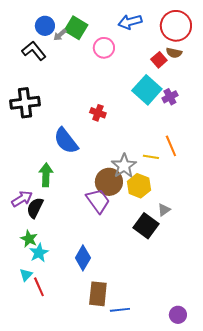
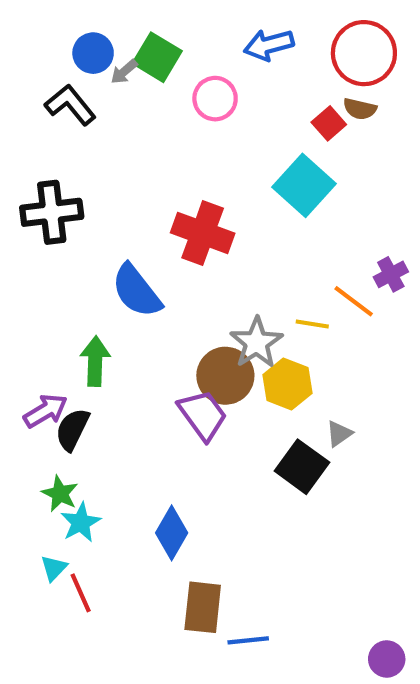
purple cross: (170, 97) -> (391, 274), moved
red cross: (98, 113) -> (203, 233), size x1.8
orange line: (171, 146) -> (354, 301), turned -30
purple circle: (178, 315) -> (387, 659), moved

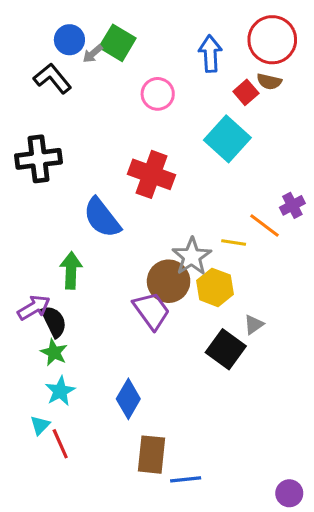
blue arrow: (269, 45) -> (210, 54), moved, turned 102
pink circle: (215, 99) -> (158, 94), moved
black semicircle: (72, 429) -> (54, 321), turned 128
green star: (60, 494) -> (54, 352), moved

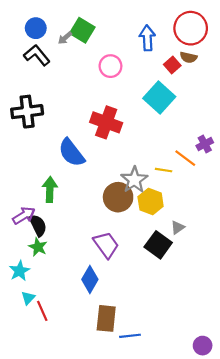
blue circle: (69, 40) -> (36, 28), moved
purple trapezoid: (152, 311) -> (106, 245), moved
cyan star: (60, 391) -> (19, 271), moved

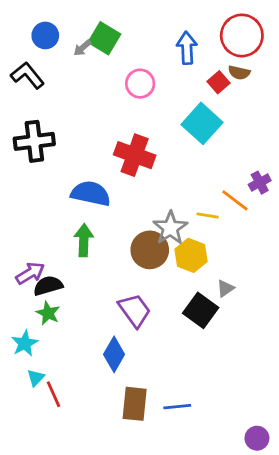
black L-shape: (37, 55) -> (27, 75), moved
blue semicircle: (71, 153) -> (91, 194), turned 140
green arrow: (50, 190) -> (84, 240), moved
black semicircle: (38, 225) -> (48, 286), turned -80
blue line: (130, 336) -> (177, 407), moved

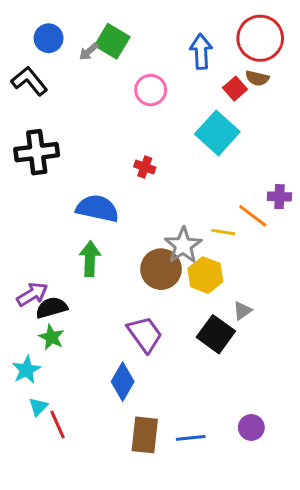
red cross: (135, 155) -> (145, 167), size x0.5
purple cross: (260, 183) -> (279, 197), turned 30
purple circle: (257, 438) -> (251, 427), moved

